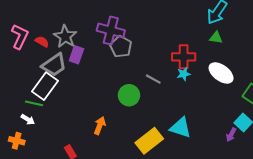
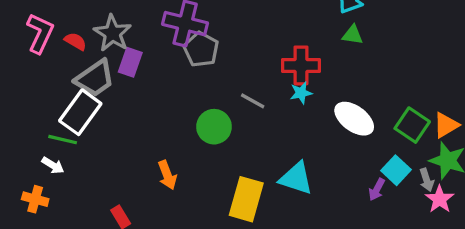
white ellipse: (221, 73) -> (354, 119), moved
orange arrow: (100, 126) -> (167, 175), turned 138
yellow rectangle: (149, 141) -> (246, 199), turned -36

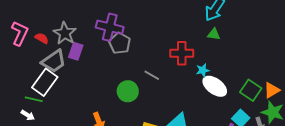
cyan star: (301, 93) -> (203, 70), moved

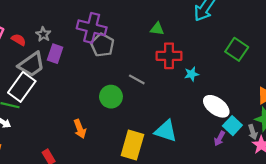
gray star: (65, 33) -> (43, 34), size x0.6
green triangle: (214, 34) -> (157, 29), moved
white ellipse: (215, 86) -> (216, 106), moved
green square: (251, 90) -> (237, 49), moved

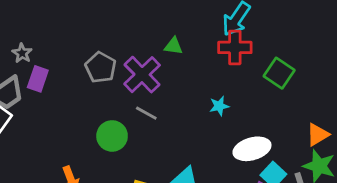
purple cross: (92, 28) -> (142, 75), moved, turned 32
red cross: (169, 56) -> (235, 47), moved
white ellipse: (216, 106) -> (252, 149), turned -52

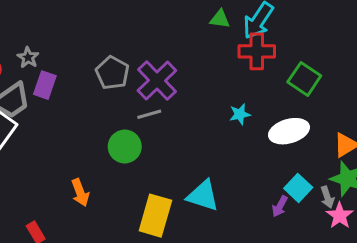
green triangle: (173, 46) -> (220, 19), moved
gray line: (146, 113) -> (149, 114), moved, turned -45
white ellipse: (252, 149) -> (289, 131), moved

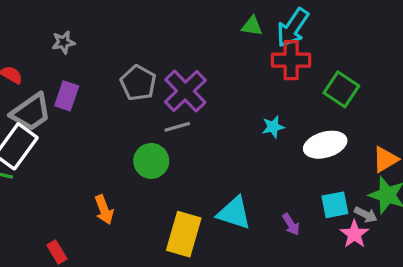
gray star: (28, 57) -> (63, 42), moved, turned 30
cyan square: (298, 188) -> (335, 205), turned 36
gray arrow: (327, 197) -> (366, 215), turned -45
purple arrow: (280, 206) -> (291, 224), moved, turned -60
pink star: (340, 216) -> (354, 234), moved

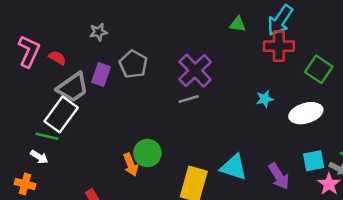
green triangle: (252, 26) -> (238, 24), moved
gray pentagon: (138, 83) -> (133, 64), moved
green circle: (151, 161) -> (147, 153), moved
purple arrow: (291, 224) -> (279, 176), size x1.5

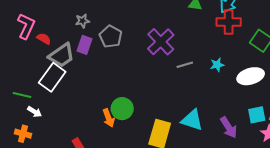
gray star: (98, 32) -> (82, 21), moved
red semicircle: (57, 58) -> (44, 39), moved
gray line: (189, 99) -> (185, 65), moved
green line: (47, 136) -> (22, 95), moved

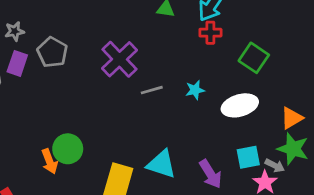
red cross: (229, 22) -> (210, 33), size x0.7

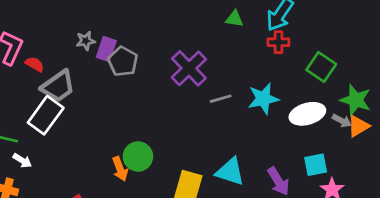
purple rectangle: (17, 63) -> (106, 49), moved
cyan star: (195, 90) -> (263, 99), size x1.6
green star: (293, 149) -> (356, 100), moved
gray arrow: (275, 166) -> (342, 121), moved

